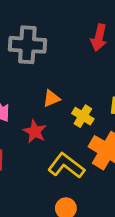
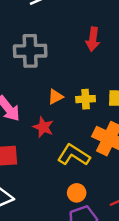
yellow cross: (83, 116) -> (86, 99), moved, turned -30

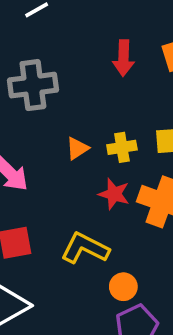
red star: (43, 127) -> (114, 194), moved
yellow L-shape: (74, 155) -> (85, 248), moved

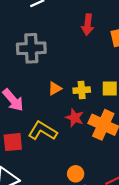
red arrow: (123, 58) -> (88, 25), moved
yellow L-shape: (85, 248) -> (43, 131), moved

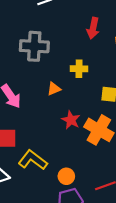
yellow cross: (82, 90) -> (79, 69), moved
yellow L-shape: (43, 131) -> (33, 160), moved

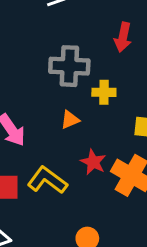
gray cross: (34, 46) -> (69, 66), moved
yellow L-shape: (33, 160) -> (47, 180), moved

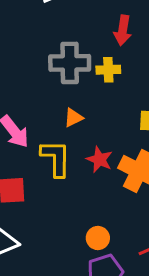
yellow cross: (104, 92) -> (108, 70), moved
yellow L-shape: (47, 180) -> (56, 158), moved, turned 57

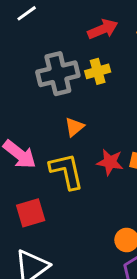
red arrow: (123, 30) -> (103, 29), turned -108

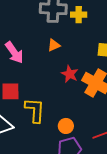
yellow L-shape: (66, 171) -> (35, 110), moved

